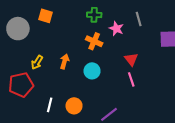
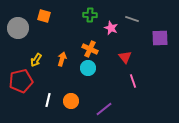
gray line: (139, 19) -> (132, 19), turned -56
orange cross: (94, 41) -> (90, 49), moved
pink line: (131, 79) -> (133, 81), moved

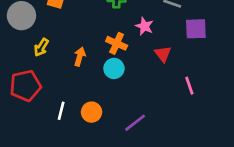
pink star: (111, 28) -> (144, 26), moved
purple square: (160, 38) -> (196, 29), moved
yellow arrow: (36, 60) -> (41, 47), moved
pink line: (133, 81) -> (189, 86), moved

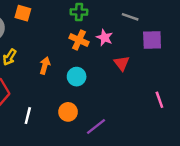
orange cross: (117, 43) -> (79, 40), moved
pink line: (189, 86) -> (159, 100), moved
orange circle: (92, 112) -> (68, 112), moved

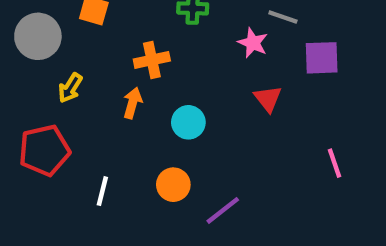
pink star: (105, 38) -> (253, 43), moved
orange cross: (79, 40) -> (152, 60), moved, turned -36

